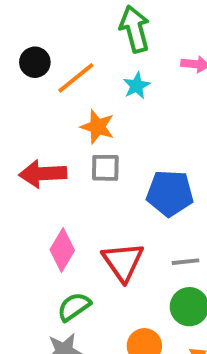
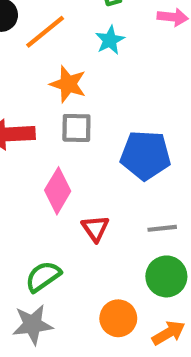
pink diamond: (62, 250) -> (58, 191), moved
red triangle: (123, 262) -> (95, 228), size x0.6

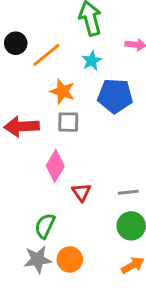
blue pentagon: (145, 155) -> (115, 96), moved
green semicircle: (43, 276) -> (45, 226), turned -30
orange circle: (118, 318) -> (70, 259), moved

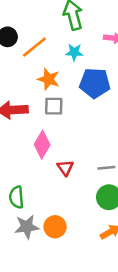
cyan star: (92, 61) -> (74, 52), turned 30
green semicircle: (45, 226) -> (16, 197), moved, turned -30

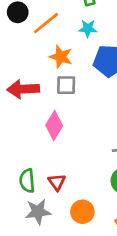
red triangle: (65, 168) -> (57, 182), moved
orange circle: (55, 227) -> (82, 212), moved

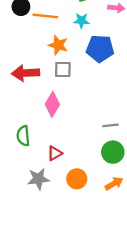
orange line: (46, 23) -> (45, 16), turned 45
green semicircle: (27, 181) -> (23, 136), moved
red triangle: (57, 182) -> (55, 153), turned 35

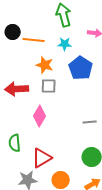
blue pentagon: (100, 49) -> (81, 68), turned 30
gray line: (111, 125) -> (90, 122), moved
red triangle: (55, 153) -> (42, 158), size x1.5

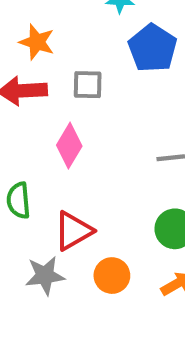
orange star: (45, 65) -> (37, 42), moved

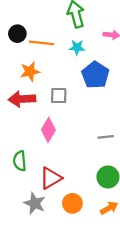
orange star: (37, 42) -> (30, 71), turned -30
gray star: (45, 276) -> (35, 203), turned 30

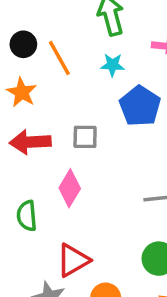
orange line: (41, 43) -> (59, 58), turned 55
orange star: (30, 71) -> (22, 92), moved, turned -30
green semicircle: (20, 161) -> (27, 216), moved

